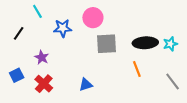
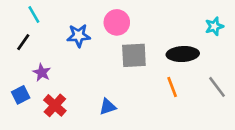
cyan line: (37, 11) -> (34, 14), moved
cyan star: (170, 44) -> (214, 26), moved
purple star: (42, 57) -> (42, 72), moved
gray line: (173, 82) -> (217, 87), moved

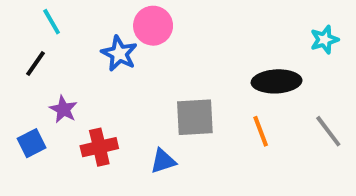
pink circle: (117, 22) -> (153, 26), moved
blue star: (79, 36) -> (119, 54), turned 30
gray square: (134, 55) -> (195, 117), moved
red cross: (55, 105) -> (99, 147), moved, turned 35

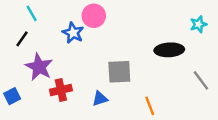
purple star: (63, 109) -> (39, 67), size x1.6
orange line: (261, 131) -> (150, 106), moved
blue square: (32, 143) -> (12, 96), moved

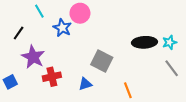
cyan line: (32, 13) -> (39, 11), moved
cyan star: (198, 24) -> (169, 42), moved
gray square: (119, 72) -> (102, 61), turned 30

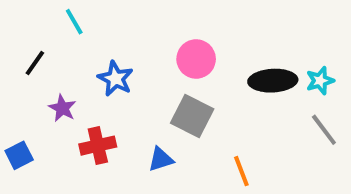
pink circle: (80, 13) -> (196, 59), moved
blue star: (62, 28) -> (115, 79), moved
purple star: (33, 57) -> (62, 108), size x0.6

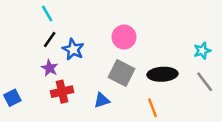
black line: (35, 63) -> (50, 40), moved
black ellipse: (273, 81) -> (162, 74), moved
purple star: (62, 108) -> (50, 68), moved

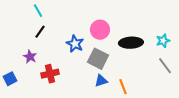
blue star: (73, 49) -> (75, 44), moved
purple star: (50, 68) -> (30, 57), moved
black ellipse: (162, 74) -> (131, 43), moved
blue triangle: (102, 100) -> (101, 81), moved

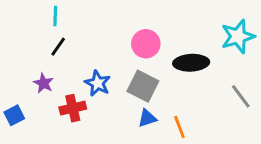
cyan line: (38, 11) -> (55, 16), turned 32
cyan star: (163, 41) -> (238, 36), moved, size x1.6
blue star: (75, 44) -> (98, 83), moved

